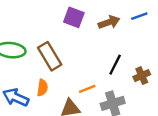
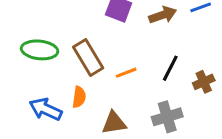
orange line: (87, 89) -> (126, 73), moved

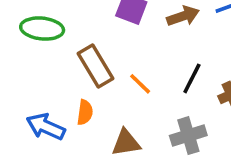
green ellipse: (40, 50) -> (42, 29), moved
orange line: (126, 73) -> (140, 84), turned 65

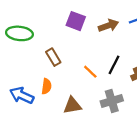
brown rectangle: (96, 66) -> (53, 57), size x0.7
orange line: (140, 84) -> (90, 72), moved

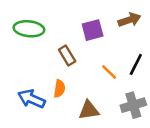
purple square: (76, 21) -> (93, 30), moved, turned -36

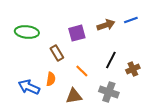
orange line: (109, 72) -> (82, 71), moved
gray cross: (133, 105) -> (109, 92), turned 36

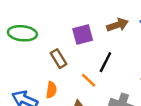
black line: (111, 60) -> (105, 62), moved

